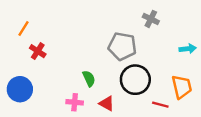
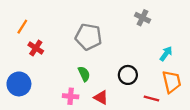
gray pentagon: (122, 46) -> (89, 37), moved
cyan arrow: (188, 49) -> (166, 54), moved, turned -48
black circle: (135, 80) -> (128, 75), size x0.7

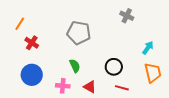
blue circle: (19, 84) -> (32, 75), moved
red line: (151, 99) -> (122, 88), moved

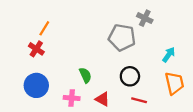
orange line: (20, 24) -> (44, 28), moved
gray pentagon: (79, 33) -> (122, 37), moved

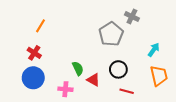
gray pentagon: (122, 37) -> (111, 34), turned 30
red cross: (36, 49) -> (34, 53), moved
red triangle: (103, 99) -> (93, 80), moved

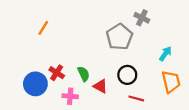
red cross: (34, 53) -> (57, 73), moved

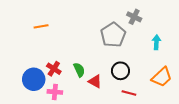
orange line: (43, 28) -> (41, 26), turned 48
cyan arrow: (165, 54) -> (156, 42), moved, turned -32
orange trapezoid: (171, 82) -> (162, 77), turned 60
pink cross: (70, 96) -> (55, 92), moved

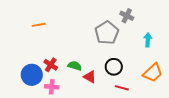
green semicircle: (79, 70) -> (75, 66), turned -48

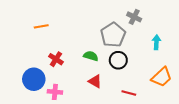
red cross: (51, 65) -> (56, 59), moved
green semicircle: (75, 66) -> (91, 56), moved
black circle: (114, 67) -> (118, 60), moved

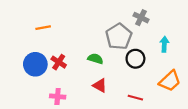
black circle: (118, 60) -> (135, 59), moved
blue circle: (34, 79) -> (35, 64), moved

